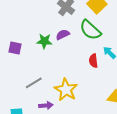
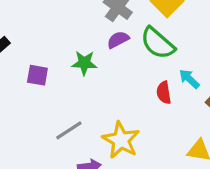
purple semicircle: (63, 35) -> (118, 40), moved

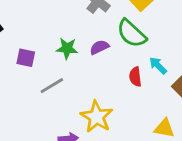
purple semicircle: (118, 40) -> (99, 47), moved
gray line: (69, 130) -> (52, 86), moved

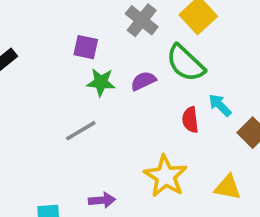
purple square: (26, 58) -> (86, 47), moved
yellow star: (97, 117) -> (166, 176), moved

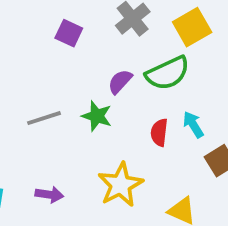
green semicircle: (185, 63) -> (168, 73), turned -81
purple semicircle: (143, 81) -> (120, 82), turned -35
green star: (101, 82) -> (97, 116), moved

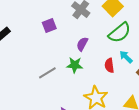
purple square: (69, 33) -> (49, 25), turned -32
green semicircle: (168, 73) -> (120, 33), moved

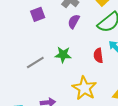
purple semicircle: (82, 44) -> (74, 21), moved

